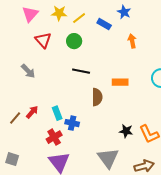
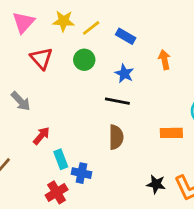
blue star: (124, 12) -> (124, 74), moved
black line: (81, 71) -> (117, 101), moved
orange rectangle: (120, 82) -> (171, 133), moved
red arrow: (32, 112) -> (41, 136), moved

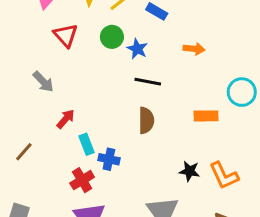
orange arrow: (164, 60) -> (194, 49), moved, turned 108
blue star: (124, 74) -> (137, 49), moved

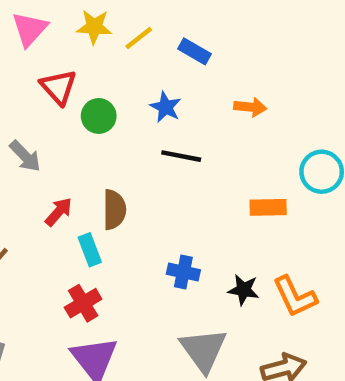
green circle: (112, 37) -> (99, 116), moved
brown semicircle: (146, 120) -> (114, 210), moved
blue cross: (109, 159) -> (183, 272), moved

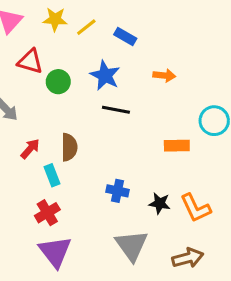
red triangle: (59, 87) -> (30, 61), turned -32
blue star: (166, 107) -> (105, 75), size x1.4

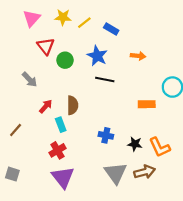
red triangle: (30, 61) -> (46, 46), turned 36
brown arrow: (188, 258) -> (145, 172), moved

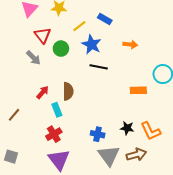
yellow line: (84, 23) -> (79, 26), moved
gray arrow: (30, 80) -> (33, 58), moved
blue cross: (106, 135) -> (98, 134), moved

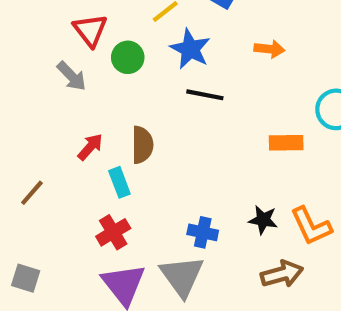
gray triangle: (109, 156) -> (182, 276), moved

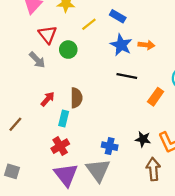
blue star: (190, 49) -> (121, 45), moved
black line: (205, 95) -> (127, 76), moved
orange rectangle: (286, 143) -> (156, 97), turned -54
cyan rectangle: (119, 182) -> (64, 119), turned 35
brown arrow: (282, 274) -> (153, 169), turned -80

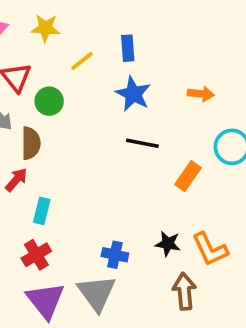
blue rectangle: (118, 16) -> (128, 48), turned 56
orange arrow: (146, 45) -> (201, 94), moved
brown semicircle: (76, 98) -> (31, 143), moved

